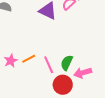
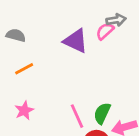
orange line: (29, 59) -> (24, 69), moved

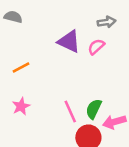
pink semicircle: (105, 31) -> (96, 47), moved
gray semicircle: (16, 35) -> (13, 17), moved

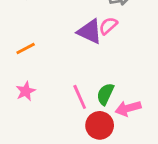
purple triangle: (69, 42) -> (90, 31), moved

